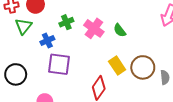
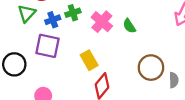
blue cross: (47, 40) -> (53, 20), moved
purple square: (59, 64) -> (48, 46), moved
yellow rectangle: (117, 65) -> (89, 60), moved

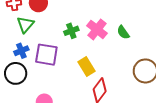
green cross: (73, 13) -> (71, 31), moved
blue cross: (53, 20) -> (21, 51), moved

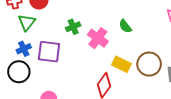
pink cross: (97, 29) -> (98, 38), moved
yellow rectangle: (86, 66) -> (121, 64), moved, turned -30

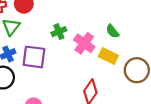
yellow rectangle: (121, 64) -> (108, 56), moved

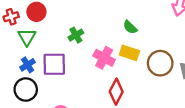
pink cross: (84, 43) -> (104, 58), moved

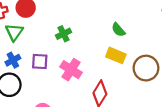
pink cross: (104, 58) -> (71, 70), moved
purple square: (54, 64) -> (40, 62), size x0.7

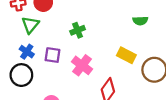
green semicircle: (118, 30) -> (140, 21), moved, turned -56
blue cross: (13, 60) -> (27, 52), turned -32

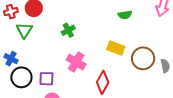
blue cross: (27, 52) -> (11, 59), moved
purple square: (53, 55) -> (46, 79), moved

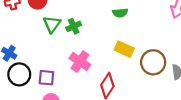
green semicircle: (125, 15) -> (120, 13), moved
green triangle: (24, 30) -> (52, 24), moved

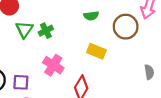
brown circle: (153, 62) -> (126, 27), moved

